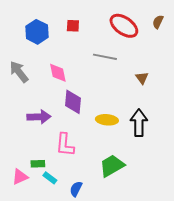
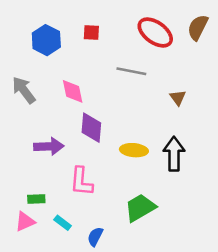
brown semicircle: (158, 22) -> (198, 27), size x1.5
green rectangle: (38, 164) -> (36, 199), moved

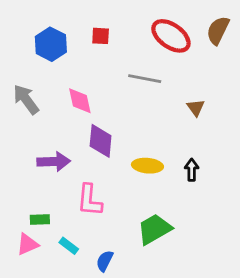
black arrow: (174, 154) -> (192, 170), size x0.6

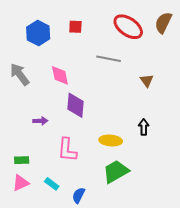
purple arrow: (54, 161) -> (40, 121), size x0.6
yellow ellipse: (147, 166) -> (111, 141), moved
green rectangle: (40, 219) -> (22, 160), moved

